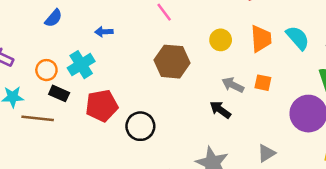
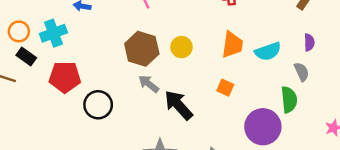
cyan semicircle: (298, 38) -> (268, 51), turned 100
yellow circle: (221, 40) -> (181, 47), moved
gray arrow: (233, 85) -> (149, 84), moved
black arrow: (220, 110) -> (179, 105), size x1.5

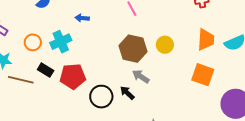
black rectangle: (26, 57) -> (46, 70), moved
orange square: (225, 88) -> (203, 75), size x1.6
black arrow: (179, 105) -> (127, 93), moved, size x0.6

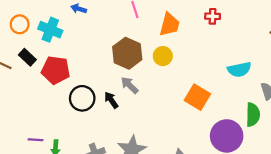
orange trapezoid: (206, 40) -> (169, 25), moved
cyan cross: (61, 42) -> (50, 30), turned 35

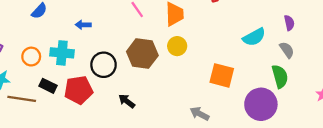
gray arrow: (130, 85) -> (200, 114), moved
black circle: (82, 98) -> (104, 65), moved
black arrow: (111, 100) -> (127, 101), moved

